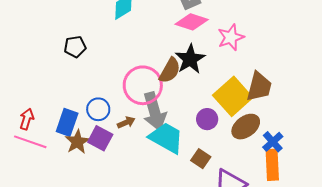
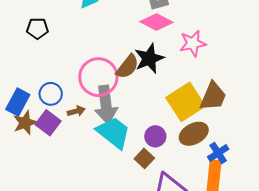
purple circle: (207, 119) -> (155, 136), moved

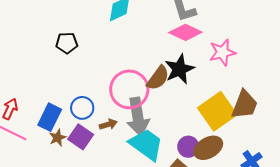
brown star: (25, 123) -> (58, 138), size x0.7
brown ellipse: (194, 134) -> (208, 148), moved

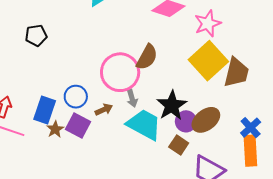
black pentagon: (67, 43) -> (36, 35), moved
black star: (179, 69) -> (172, 105), moved
yellow square: (217, 111) -> (208, 61), moved
gray arrow: (138, 117) -> (132, 98), size x0.5

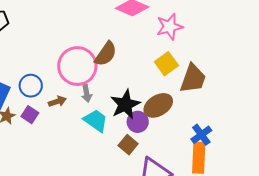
yellow square: (208, 61) -> (166, 64), size x0.6
brown ellipse: (206, 120) -> (158, 105), moved
cyan trapezoid: (144, 125) -> (96, 121), size x0.7
purple square: (78, 126) -> (30, 115), size x0.7

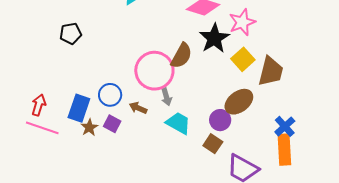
brown arrow: (57, 101) -> (138, 108), turned -132
black star: (125, 104) -> (214, 38), moved

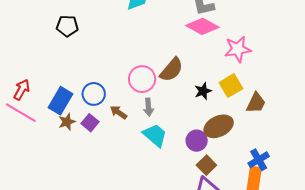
black star: (214, 38) -> (203, 91), moved, size x0.6
pink circle: (154, 71) -> (142, 79), size x0.7
brown trapezoid: (271, 71) -> (256, 103), size x0.7
brown square: (213, 144) -> (206, 165), moved

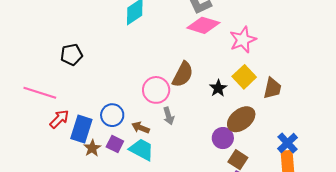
red arrow: (22, 90) -> (59, 119), moved, turned 30
pink line: (21, 113) -> (40, 93), moved
cyan trapezoid: (155, 135) -> (142, 150), moved

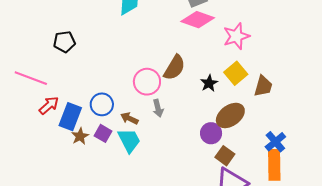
cyan trapezoid: (142, 150) -> (129, 140), turned 32

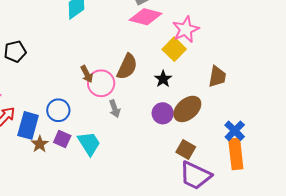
yellow square: (236, 73) -> (174, 49), moved
brown arrow: (129, 118) -> (87, 74), moved, turned -138
purple circle: (211, 133) -> (163, 113), moved

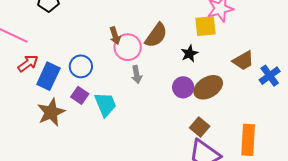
yellow square: (174, 49) -> (206, 26), turned 30
brown trapezoid: (217, 77) -> (243, 61), turned 40
blue cross: (235, 131) -> (270, 76), moved
brown star: (40, 144) -> (51, 112), moved, size x1.6

